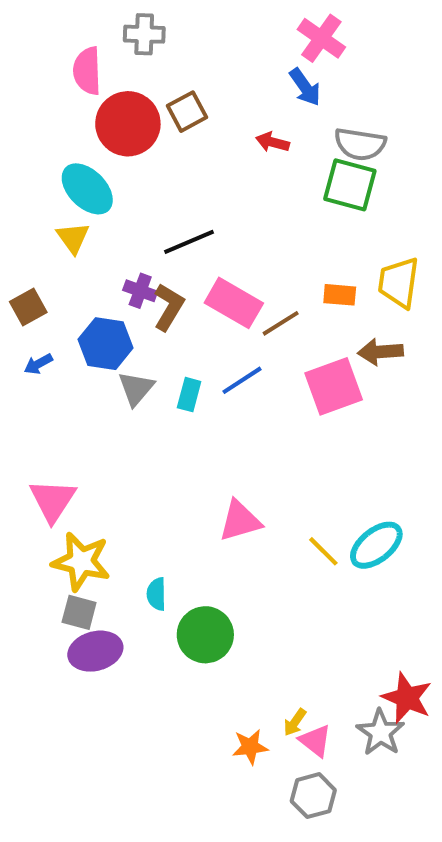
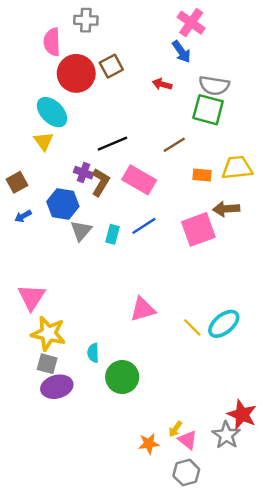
yellow trapezoid: (399, 283) -> (237, 168), turned 76
brown line: (281, 323) -> (174, 145), moved

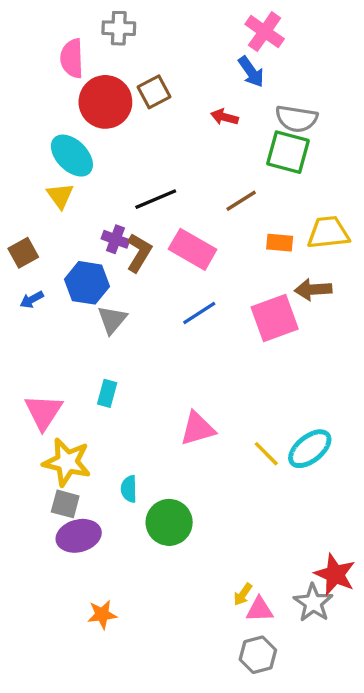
cyan rectangle: (112, 234) -> (107, 393), moved
pink triangle: (187, 440) -> (260, 610), turned -40
orange star: (149, 444) -> (102, 615), moved

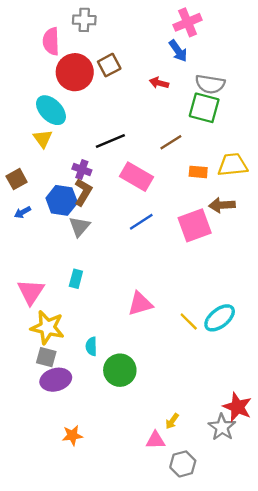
pink cross: (265, 32) -> (188, 22), turned 32
brown L-shape: (139, 253) -> (83, 192), moved
pink triangle: (260, 610) -> (155, 440), moved

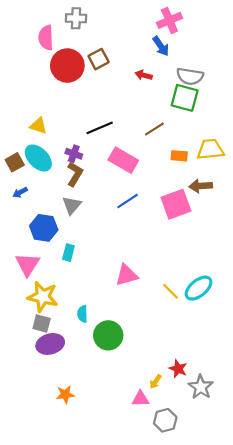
cyan ellipse: (51, 110) -> (38, 158), moved
yellow triangle: (43, 139) -> (38, 126), turned -36
blue hexagon: (62, 200) -> (44, 228), moved
red star: (237, 407) -> (178, 369), moved, size x0.7

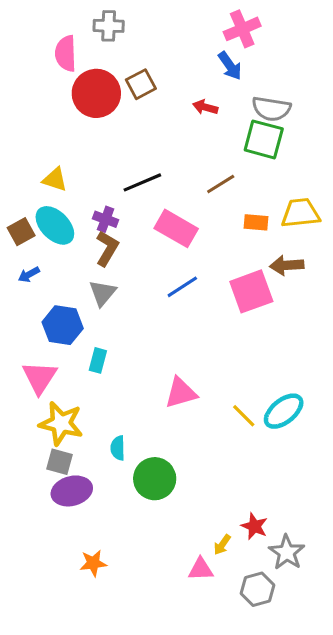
gray hexagon: (165, 420) -> (258, 589), moved

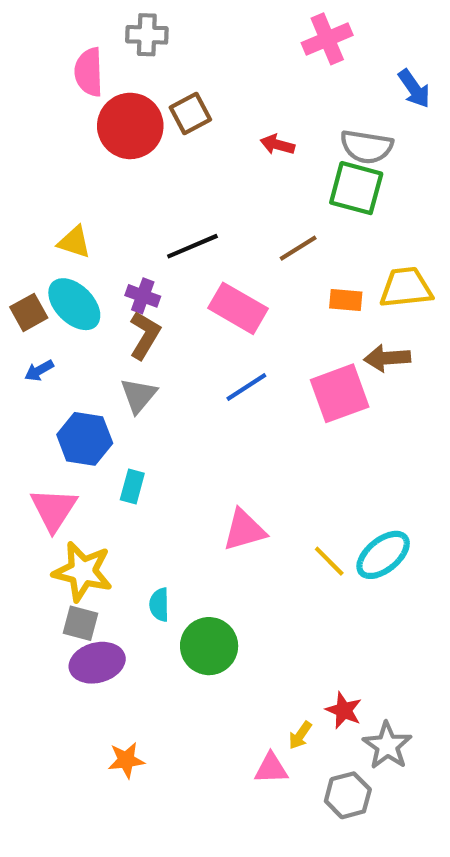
blue arrow: (230, 66) -> (414, 89), moved

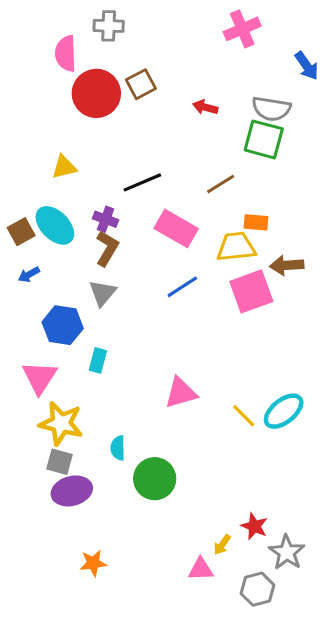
yellow triangle: (74, 242) -> (64, 167), moved, turned -32
yellow trapezoid: (406, 288) -> (236, 247), moved

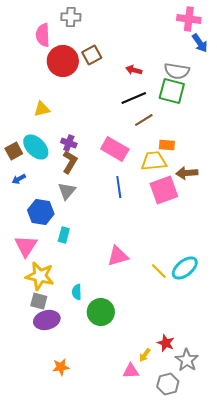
pink cross: (242, 29) -> (189, 19), moved, turned 30
black line: (142, 182) -> (134, 98), moved
blue line: (182, 287) -> (119, 187), turned -65

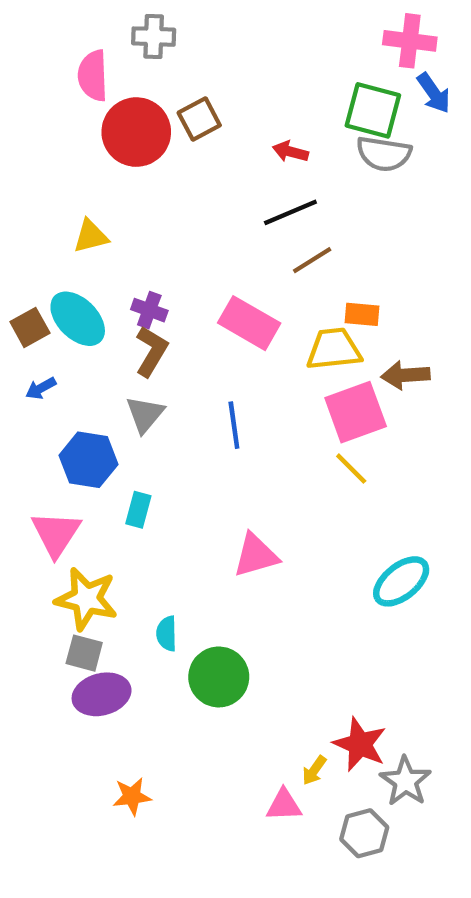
green square: (172, 91) -> (373, 110), moved
blue line: (119, 187) -> (234, 425), moved
yellow line: (159, 271) -> (351, 469), moved
red star: (166, 343) -> (360, 744), size x1.4

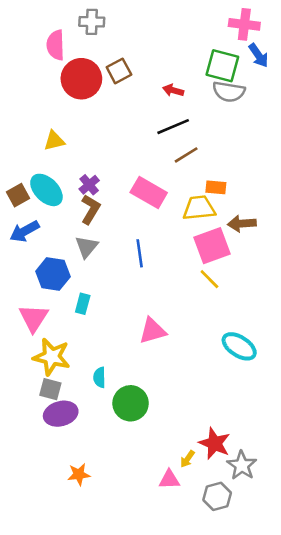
purple cross: (149, 310) -> (89, 185), turned 30
blue arrow: (41, 388) -> (24, 231), size x1.6
cyan ellipse: (401, 581) -> (239, 346), turned 72

